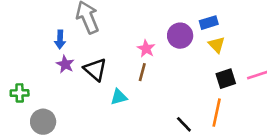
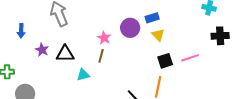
blue arrow: (60, 39) -> (21, 31), moved
black triangle: (95, 69) -> (65, 54), turned -42

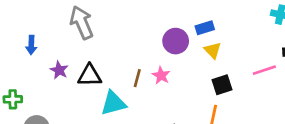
pink star: (104, 38) -> (161, 75), moved
pink line: (190, 58) -> (264, 70), moved
cyan triangle: (83, 75) -> (113, 103), size x1.5

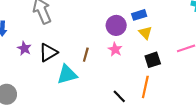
black triangle: (90, 75) -> (48, 53), turned -30
pink star: (161, 75) -> (115, 49), moved

